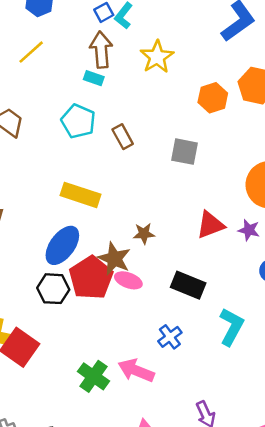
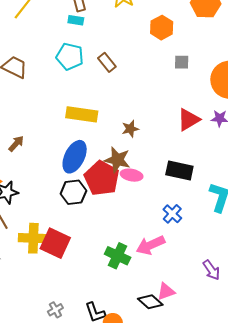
orange hexagon: (213, 98) -> (162, 28), moved
gray square: (184, 152) -> (182, 62), moved, size x0.7
brown star: (144, 234) -> (130, 129), moved
pink arrow: (136, 370) -> (150, 245), turned -36

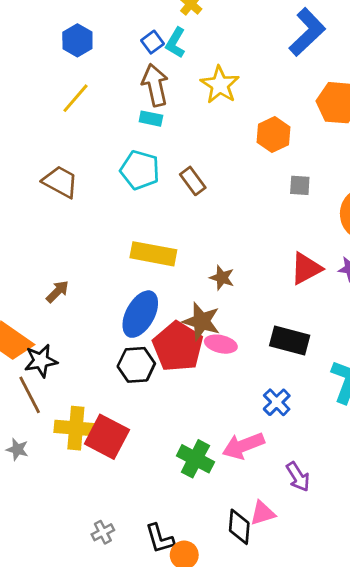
brown star: (130, 129) -> (222, 278), turned 30
purple arrow: (211, 270) -> (298, 477), moved
black diamond: (150, 302) -> (239, 527), turned 50

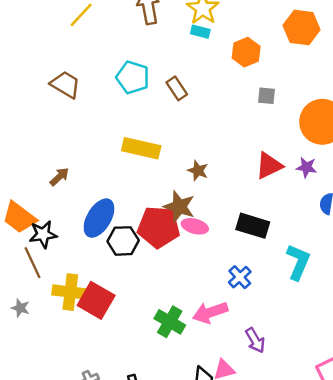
cyan rectangle: (151, 119) -> (200, 32), moved
blue ellipse: (140, 314) -> (99, 218), moved
red pentagon: (178, 347) -> (159, 227), turned -30

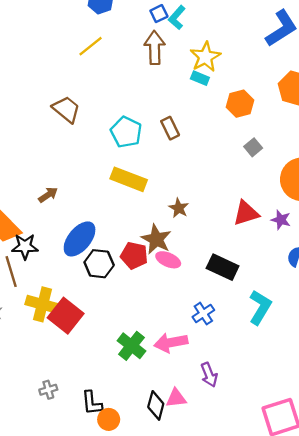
cyan pentagon: (133, 77) -> (126, 132), moved
gray square: (266, 96) -> (253, 147), turned 36
red pentagon: (159, 227) -> (134, 255), size x0.7

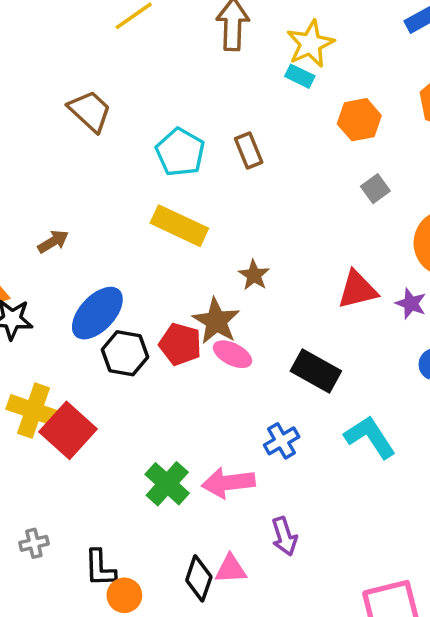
cyan L-shape: (260, 307) -> (370, 437), turned -68

